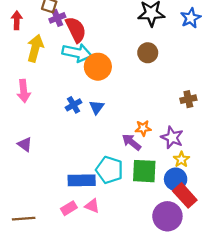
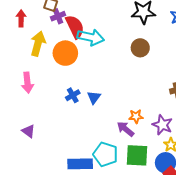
cyan arrow: (77, 53) -> (91, 37), moved
orange circle: (98, 67) -> (65, 53), moved

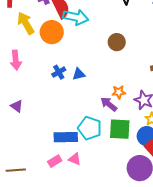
yellow arrow: (38, 44) -> (26, 23), turned -45
brown circle: (140, 48) -> (117, 42), moved
blue triangle: (94, 97) -> (79, 74), turned 40

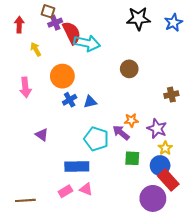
yellow arrow: (26, 23) -> (36, 49), size x0.6
orange circle: (52, 32) -> (62, 76), moved
purple triangle: (17, 106) -> (42, 135), moved
cyan pentagon: (90, 128) -> (96, 139), moved
green square: (120, 129) -> (132, 158), size x0.7

